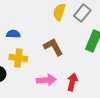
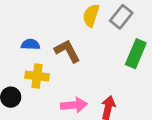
brown L-shape: (53, 47) -> (67, 51), moved

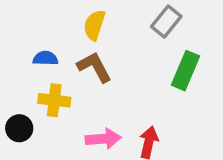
yellow semicircle: (91, 15) -> (94, 25), moved

